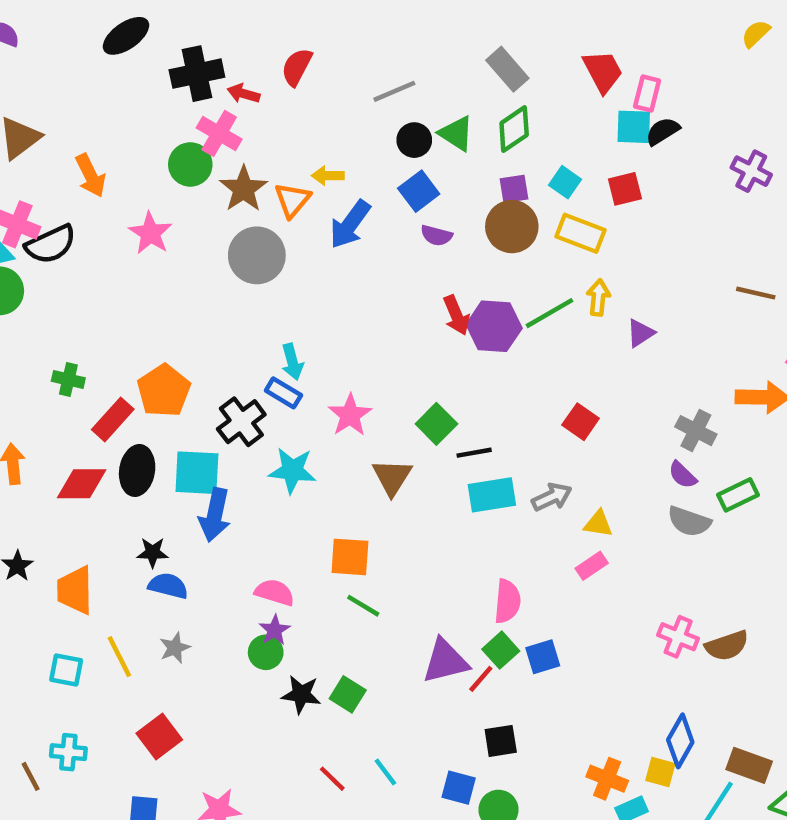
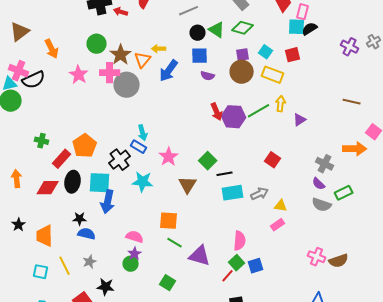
green diamond: (514, 129) -> (243, 28), turned 50
pink cross: (219, 133) -> (110, 73), moved, turned -30
blue square: (419, 191) -> (200, 56), turned 36
purple triangle: (445, 661) -> (200, 256), moved, turned 30
black star: (301, 694) -> (106, 287), moved

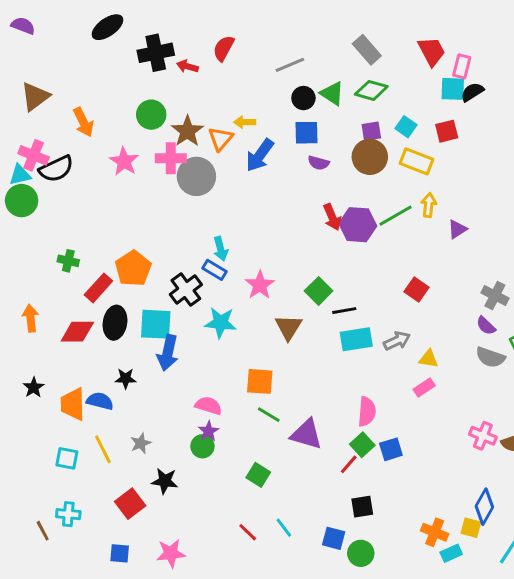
blue semicircle: (87, 234) -> (100, 401), moved

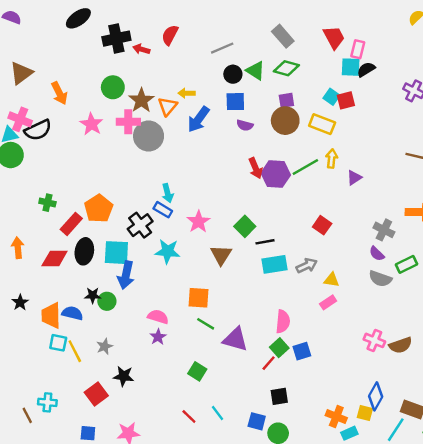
cyan square: (406, 127) -> (332, 97), moved
green circle: (202, 446) -> (107, 301), moved
cyan square: (67, 458) -> (58, 343), moved

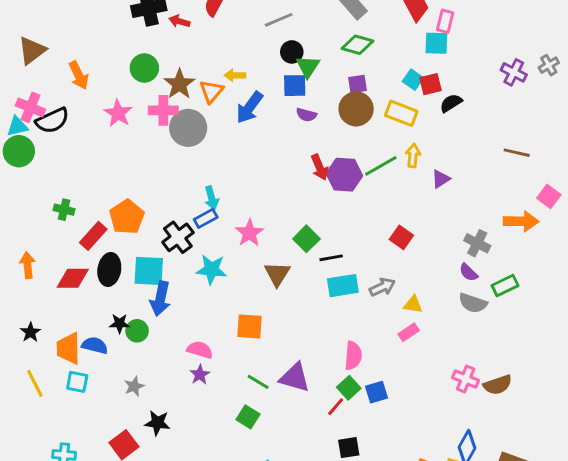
black semicircle: (366, 69) -> (451, 103), moved
green triangle: (256, 71) -> (308, 67), moved, turned 30
blue rectangle: (163, 210) -> (206, 218), turned -60
green line: (206, 324) -> (258, 382), moved
yellow line: (75, 351) -> (35, 383), moved

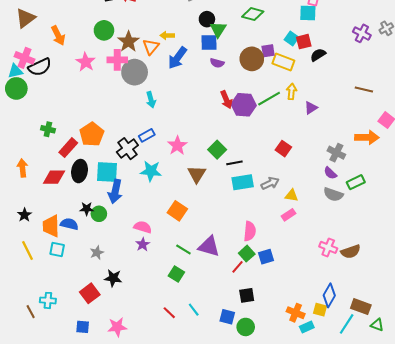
purple square: (358, 84) -> (268, 51), moved
cyan arrow: (212, 198) -> (151, 100), moved
orange square: (249, 326) -> (177, 211), turned 30

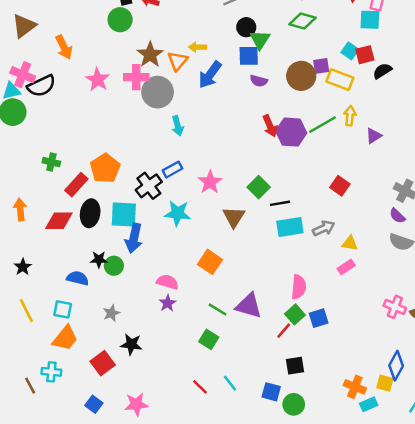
green circle: (104, 30) -> (120, 20), moved
orange trapezoid: (51, 226) -> (65, 338), moved, turned -140
blue square: (83, 327) -> (94, 404), turned 32

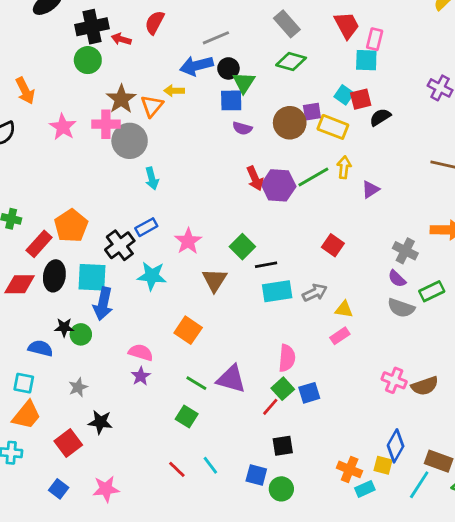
blue arrow: (210, 75) -> (196, 66), moved, turned 40

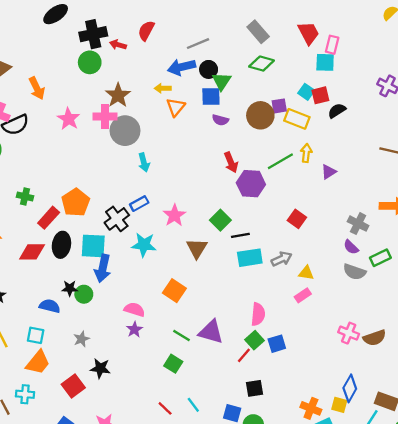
orange triangle: (152, 106) -> (176, 107), moved
purple hexagon: (279, 185) -> (251, 184), moved

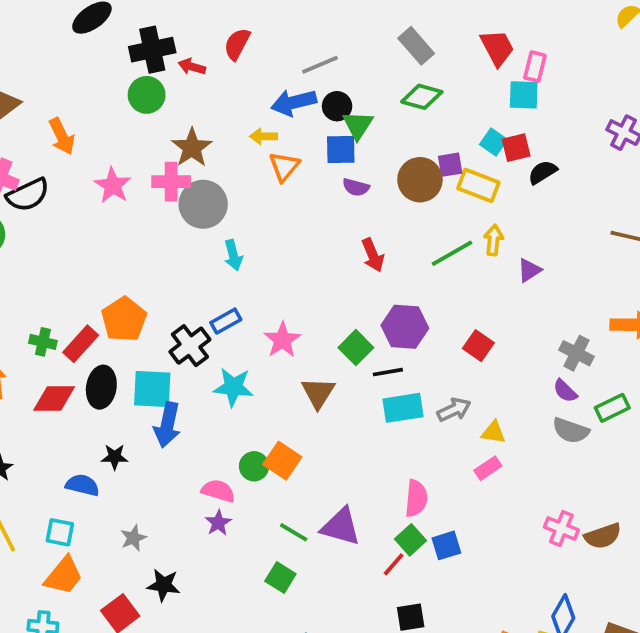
purple hexagon: (251, 184) -> (405, 327), moved
green cross: (25, 197) -> (43, 342), moved
green circle: (84, 294) -> (254, 466), moved

